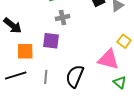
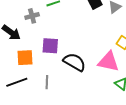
gray cross: (62, 18) -> (32, 16), moved
black semicircle: (75, 76) -> (74, 62), moved, turned 100

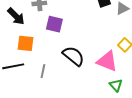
purple square: (50, 46) -> (54, 24), moved

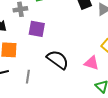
pink triangle: (107, 61) -> (92, 63), size x0.7

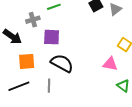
black semicircle: (58, 60) -> (62, 63), moved

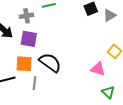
purple square: (52, 37) -> (29, 39), moved
orange square: (27, 61) -> (24, 64), moved

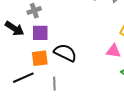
gray line: (35, 83) -> (54, 83), moved

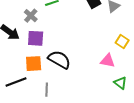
gray cross: (34, 11) -> (31, 16), turned -32

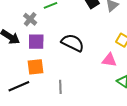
black semicircle: (59, 60) -> (73, 43), moved
gray line: (47, 90) -> (60, 87), moved

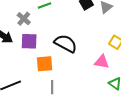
orange square: (35, 67) -> (45, 64), moved

